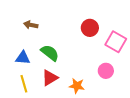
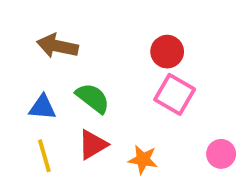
brown arrow: (31, 25) -> (57, 46), size x1.5
pink square: (116, 42) -> (175, 94), moved
pink circle: (106, 71) -> (221, 154), moved

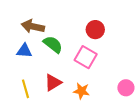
pink square: (175, 94) -> (86, 57), moved
green semicircle: (93, 98) -> (53, 44), moved
blue triangle: (43, 107) -> (24, 51), moved

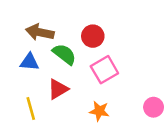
red circle: (95, 30) -> (93, 36), moved
pink square: (86, 57) -> (104, 70), turned 30
red triangle: (53, 82) -> (58, 89), moved

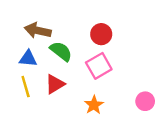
red circle: (93, 36) -> (101, 34), moved
yellow line: (31, 108) -> (26, 87), moved
orange star: (99, 111) -> (94, 105), turned 30

